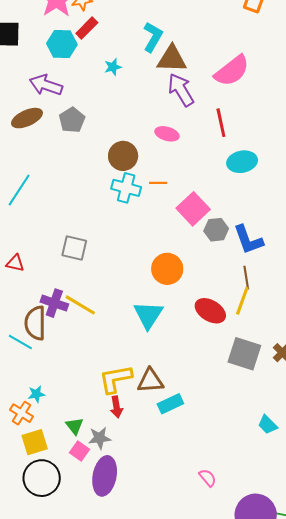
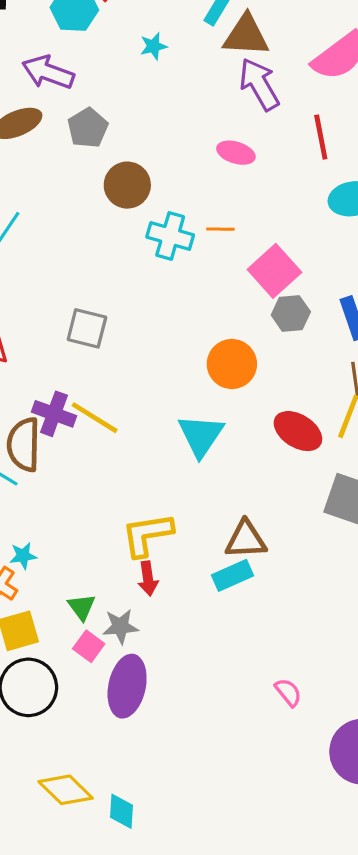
brown circle: (123, 156) -> (127, 185), moved
gray hexagon: (216, 230) -> (291, 313), moved
brown triangle: (150, 381) -> (246, 540), moved

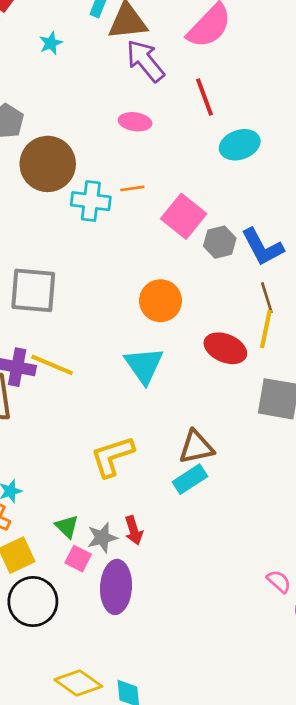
brown circle: (127, 185) -> (48, 164), size x1.4
gray hexagon: (291, 313) -> (220, 242), moved
gray square: (87, 328) -> (33, 290), size x1.4
red arrow: (148, 578) -> (134, 530), moved
pink semicircle: (288, 692) -> (279, 581), moved

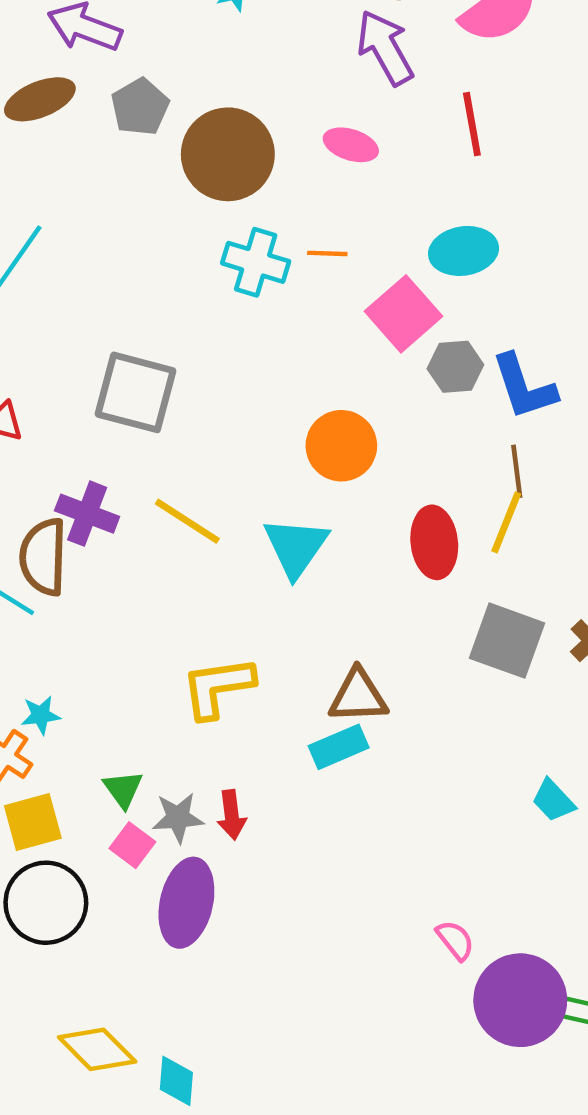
cyan ellipse: (240, 145) -> (463, 251), moved
brown circle: (48, 164) -> (228, 154), moved
red ellipse: (225, 348) -> (434, 542), turned 51
yellow line: (52, 365) -> (187, 521), moved

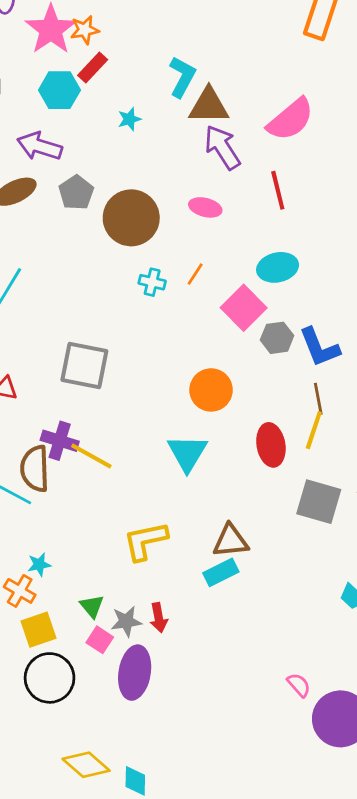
orange line: (327, 253) -> (195, 274), turned -55
cyan cross: (256, 262) -> (152, 282), size x0.7
yellow line: (187, 521) -> (91, 456), moved

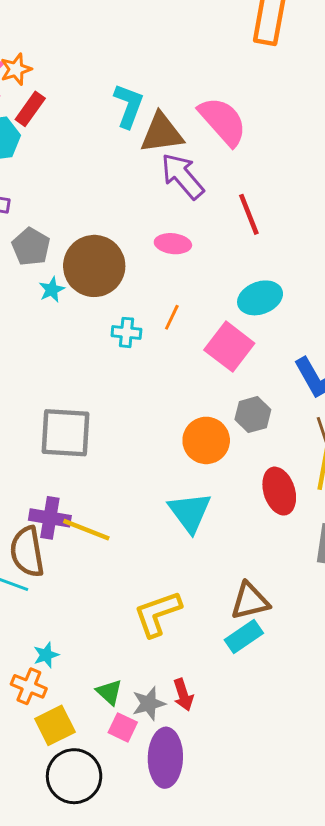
cyan star: (129, 119) -> (52, 290), moved
pink semicircle: (291, 119) -> (223, 121), moved, turned -84
gray hexagon: (277, 338) -> (253, 415), moved

